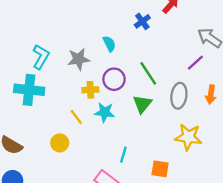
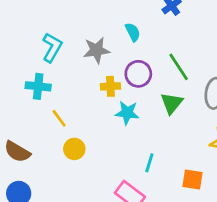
cyan cross: (29, 90) -> (38, 86), size x0.7
yellow line: (76, 117) -> (59, 118), moved

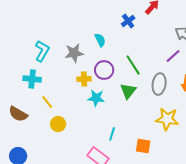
brown semicircle: (17, 152) -> (18, 114), moved

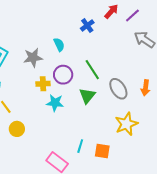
purple line: (173, 56) -> (132, 15), moved
gray ellipse: (159, 84) -> (118, 89), turned -40
yellow star: (167, 119) -> (126, 124), turned -30
cyan line: (112, 134) -> (80, 146), moved

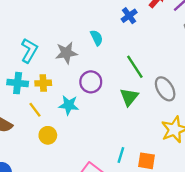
purple circle: (63, 75) -> (91, 82), moved
yellow cross: (43, 84) -> (43, 83), moved
cyan star: (55, 103) -> (69, 105), moved

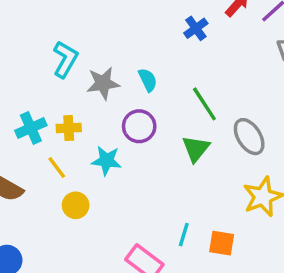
cyan semicircle: (97, 38) -> (148, 80), moved
cyan L-shape: (29, 51) -> (65, 59), moved
cyan cross: (18, 83) -> (31, 128), turned -30

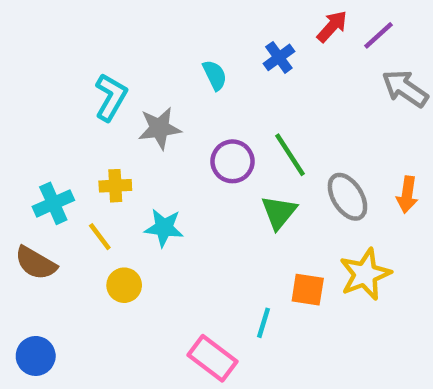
cyan semicircle: (148, 80) -> (215, 75), moved
purple circle: (139, 126) -> (232, 161), moved
cyan cross: (31, 128) -> (53, 203), moved
orange square: (222, 243) -> (308, 290), moved

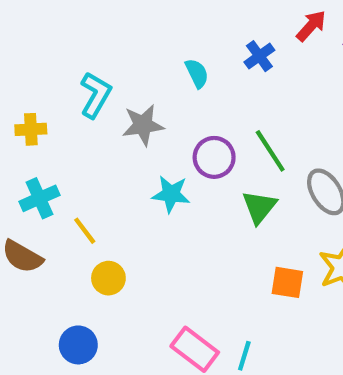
yellow cross: (115, 186) -> (31, 129), moved
cyan star: (164, 228) -> (171, 194), moved
cyan line: (263, 323) -> (244, 356), moved
blue circle: (36, 356) -> (78, 345), moved

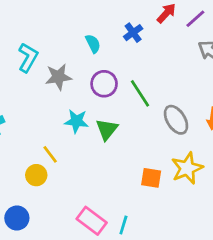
purple circle: (214, 157) -> (104, 84), moved
green triangle: (259, 207) -> (107, 129), moved
yellow line: (85, 231) -> (50, 154), moved

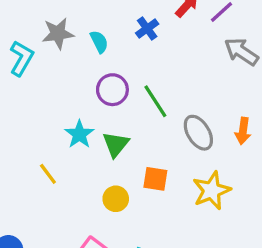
gray star: (58, 77) -> (58, 33), moved
cyan star: (76, 121) -> (79, 134), turned 30
yellow circle: (36, 175) -> (116, 199), moved
orange square: (151, 178) -> (155, 179), moved

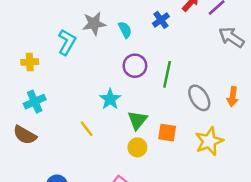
green line: (155, 101) -> (167, 74), turned 45
green triangle: (116, 144) -> (137, 120), moved

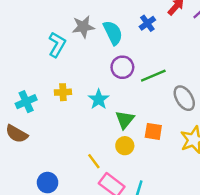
cyan semicircle: (125, 30) -> (113, 33), size x1.5
yellow cross: (30, 62) -> (63, 92), moved
green line: (167, 74) -> (153, 76), turned 55
yellow line: (87, 129) -> (94, 161), moved

